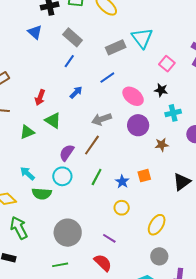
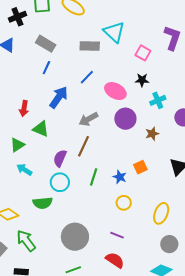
gray rectangle: (116, 47) -> (90, 46), turned 36
blue arrow: (76, 92) -> (59, 97), size x1.6
cyan arrow: (27, 173) -> (24, 170), moved

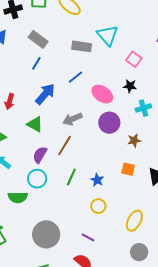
green triangle: (41, 129) -> (35, 124), moved
orange square: (140, 167) -> (128, 169), moved, turned 32

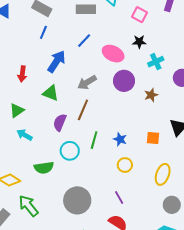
orange square: (128, 169) -> (153, 138), moved
cyan circle: (37, 179) -> (70, 151), moved
purple line: (88, 237) -> (119, 197), turned 40

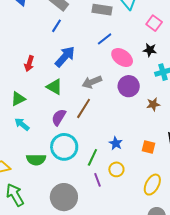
blue line: (84, 41) -> (105, 39), moved
green line: (94, 140) -> (92, 157), moved
cyan circle: (70, 151) -> (64, 147), size x1.4
purple line: (119, 197) -> (98, 180), moved

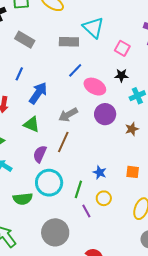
blue line: (57, 26) -> (19, 74), moved

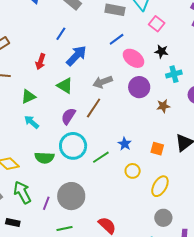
pink square: (122, 48) -> (157, 24), moved
green line: (78, 189) -> (101, 157), turned 30
yellow circle: (104, 198) -> (133, 171), moved
purple line: (86, 211) -> (46, 203), moved, turned 40

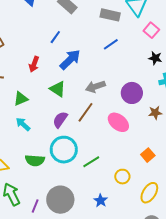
pink ellipse: (133, 58) -> (118, 122), moved
blue star: (125, 144) -> (101, 201), moved
orange square: (157, 149) -> (148, 155), turned 32

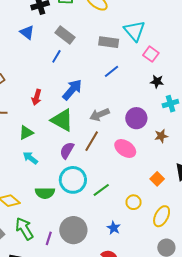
blue line: (55, 37) -> (56, 56), moved
green triangle: (58, 89) -> (62, 120), size x1.4

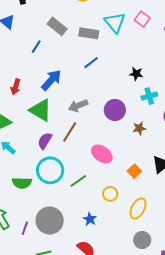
gray rectangle: (65, 35) -> (57, 26), moved
pink square: (151, 54) -> (142, 19), moved
pink ellipse: (125, 148) -> (102, 154), moved

